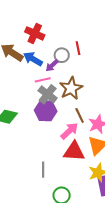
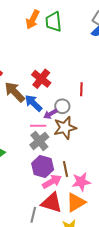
red line: (78, 48) -> (81, 89), moved
brown star: (71, 88) -> (65, 128), moved
purple hexagon: (46, 111) -> (43, 166), moved
gray line: (43, 170) -> (33, 215), moved

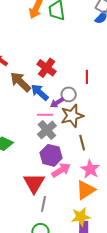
brown line: (65, 169) -> (82, 143), moved
pink star: (81, 182) -> (90, 169), turned -30
red triangle: (52, 203) -> (34, 183), moved, turned 45

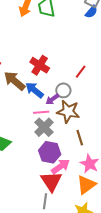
red line: (87, 77) -> (81, 72), turned 40
brown star: (72, 116) -> (68, 111), turned 30
red triangle: (34, 183) -> (51, 181), moved

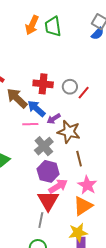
red cross: (40, 65) -> (43, 84), turned -30
gray circle: (63, 90) -> (70, 87), moved
pink line: (41, 112) -> (30, 124), moved

